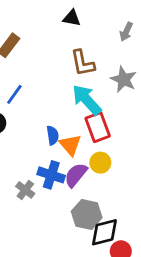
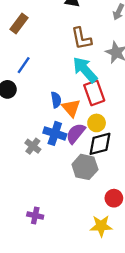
black diamond: (104, 232) -> (100, 144), moved

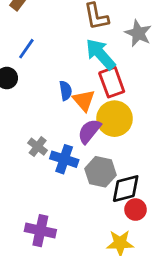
yellow circle: (97, 123) -> (115, 119), size x1.6
blue cross: (55, 133) -> (64, 159), moved
black diamond: (100, 144) -> (126, 189), moved
purple cross: (35, 216) -> (40, 231), size x1.5

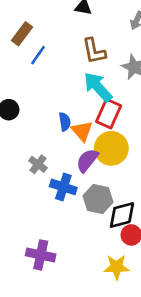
blue line: (26, 49) -> (38, 55), moved
red rectangle: (112, 82) -> (109, 114), turned 44
gray cross: (38, 147) -> (38, 164), moved

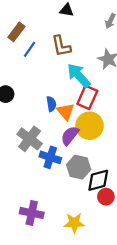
brown L-shape: (94, 51) -> (61, 46), moved
gray cross: (38, 164) -> (30, 139), size x1.6
yellow star: (117, 267) -> (74, 223), moved

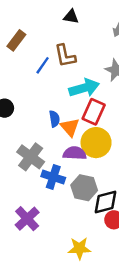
blue line: (30, 49) -> (43, 65), moved
cyan arrow: (79, 76) -> (84, 88), turned 116
purple semicircle: (70, 136) -> (75, 153), turned 54
purple cross: (32, 213) -> (27, 219), moved, turned 35

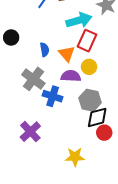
blue semicircle: (54, 119) -> (45, 50), moved
yellow circle: (96, 143) -> (89, 67), size x0.6
gray hexagon: (84, 188) -> (90, 100), moved

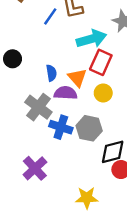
purple semicircle: (71, 76) -> (66, 93), moved
gray hexagon: (90, 100) -> (89, 128), moved

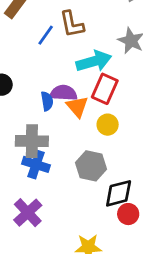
purple semicircle: (66, 93) -> (64, 93), moved
gray cross: (38, 107) -> (32, 141), turned -36
blue cross: (61, 127) -> (36, 164), moved

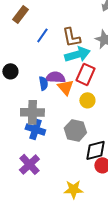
brown L-shape: (72, 24) -> (71, 37), moved

